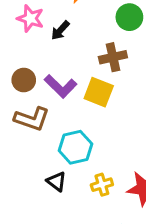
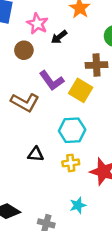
brown circle: (24, 80) -> (24, 50), moved
cyan hexagon: (75, 147) -> (72, 130), moved
black triangle: (56, 181) -> (36, 154), turned -42

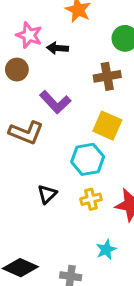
black arrow: (59, 37) -> (58, 48), turned 49
yellow square: (81, 90) -> (107, 126), moved
black triangle: (36, 154) -> (47, 194), turned -42

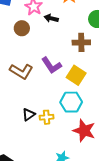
purple L-shape: (55, 102) -> (51, 65), moved
cyan hexagon: (88, 159) -> (71, 102), moved
yellow cross: (91, 199) -> (47, 117), moved

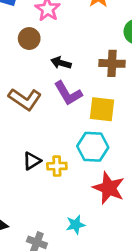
black arrow: (51, 18) -> (61, 63), moved
yellow square: (76, 75) -> (102, 109), turned -30

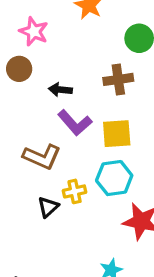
brown L-shape: (25, 99) -> (42, 157), moved
yellow cross: (57, 166) -> (75, 191), moved

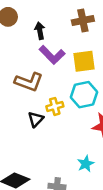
black arrow: (60, 90) -> (40, 31), turned 77

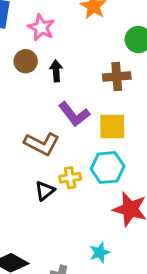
black arrow: (40, 31) -> (56, 71), moved

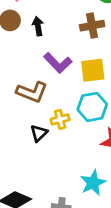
cyan star: (100, 252) -> (93, 183), size x1.4

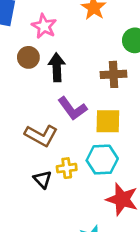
black arrow: (38, 26) -> (57, 67), size x1.4
black triangle: (39, 133) -> (43, 179), turned -36

